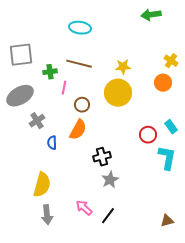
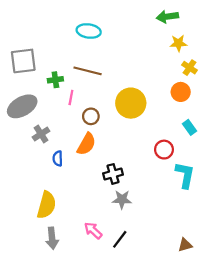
yellow star: (123, 67) -> (178, 43), moved
cyan rectangle: (171, 127) -> (190, 127), moved
gray star: (110, 180) -> (122, 199), turned 30

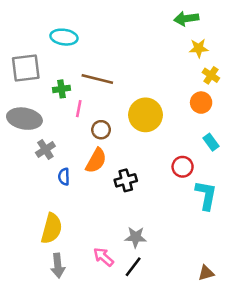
cyan ellipse: (89, 31) -> (64, 37), moved
gray ellipse: (22, 106) -> (24, 119), turned 40
black cross: (113, 174) -> (126, 180), moved
gray star: (122, 199) -> (136, 237), moved

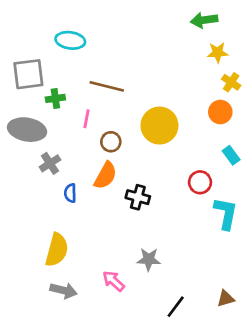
green cross: (62, 89) -> (55, 98), moved
black cross: (126, 180) -> (138, 197), turned 30
gray arrow: (58, 266) -> (64, 290), turned -70
black line: (133, 267) -> (176, 307), moved

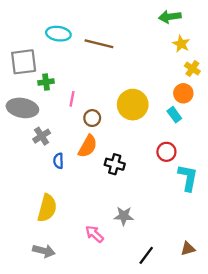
yellow star: (218, 53) -> (181, 44), turned 30
brown line: (107, 86) -> (99, 44), moved
cyan rectangle: (231, 155) -> (174, 115), moved
gray arrow: (64, 290) -> (44, 251), moved

